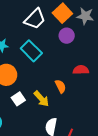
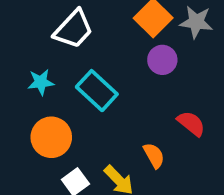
white trapezoid: (35, 19) -> (73, 29), moved
red semicircle: (81, 70) -> (191, 123), turned 42

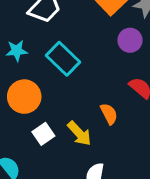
purple circle: (162, 60) -> (130, 40), moved

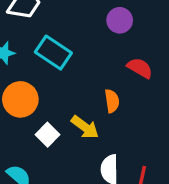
orange semicircle: (109, 114) -> (112, 101), turned 30

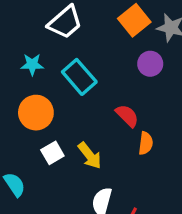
red semicircle: (140, 68) -> (127, 116), moved
orange semicircle: (112, 101) -> (146, 143), moved

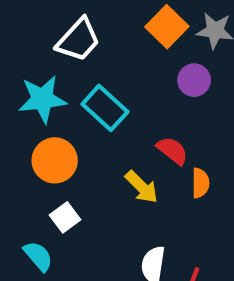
cyan star: (32, 64) -> (42, 99), size x1.6
white square: (52, 153) -> (65, 217), moved
yellow arrow: (90, 156) -> (142, 187), moved

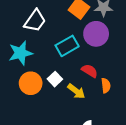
purple circle: (194, 80) -> (96, 34), size x1.5
cyan rectangle: (105, 108) -> (67, 46), moved, turned -65
white square: (65, 217) -> (55, 79), moved

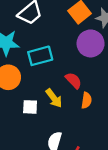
cyan rectangle: (67, 46) -> (40, 56), moved
white square: (55, 79) -> (30, 107), moved, turned 32

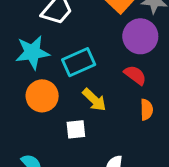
red semicircle: (73, 80) -> (135, 75), moved
yellow arrow: (54, 98) -> (94, 100), moved

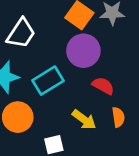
purple circle: (140, 36) -> (83, 51), moved
yellow arrow: (94, 100) -> (84, 120), moved

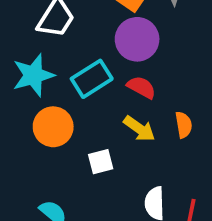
red semicircle: (103, 86) -> (141, 87), moved

